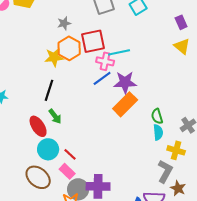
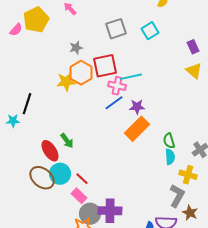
purple star: (125, 82) -> (137, 107), size x0.7
black line: (49, 90) -> (27, 104), moved
brown ellipse: (38, 177) -> (42, 178), moved

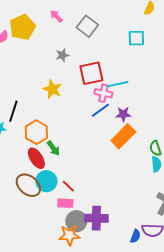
gray square: (116, 29) -> (87, 26), moved, turned -35
cyan square: (150, 31) -> (136, 38), turned 30
orange hexagon: (81, 73) -> (36, 132), moved
yellow star: (66, 82) -> (52, 89), turned 30
pink rectangle: (79, 196) -> (65, 203), turned -42

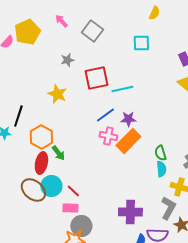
pink cross: (103, 93) -> (108, 136), moved
red ellipse: (36, 158) -> (41, 163), turned 45
purple cross: (96, 218) -> (130, 212), moved

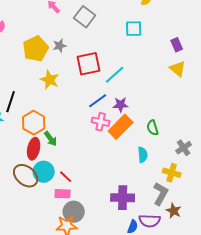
yellow pentagon: (27, 32) -> (36, 49), moved
cyan line: (122, 89) -> (115, 75), turned -30
green semicircle: (160, 153) -> (153, 128), moved
cyan semicircle: (161, 169) -> (143, 155), moved

